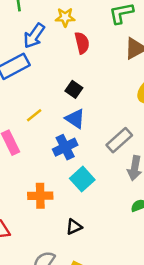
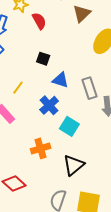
blue triangle: (75, 119) -> (61, 80), moved
gray rectangle: (119, 140) -> (89, 88), turned -50
black triangle: (74, 227) -> (73, 165), size x1.6

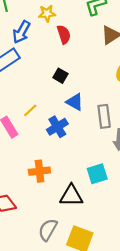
yellow line: (18, 88) -> (30, 110), moved
cyan square: (69, 126) -> (97, 174), moved, turned 30
black triangle: (73, 165) -> (71, 196), turned 30

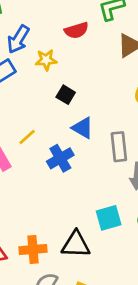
yellow star: (47, 13) -> (46, 60), moved
red semicircle: (64, 34) -> (76, 30), moved, turned 90
orange cross: (39, 171) -> (33, 250), moved

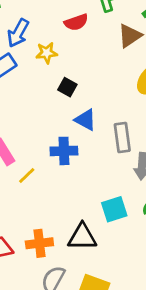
yellow line: (27, 137) -> (27, 176), moved
blue cross: (60, 158) -> (64, 151), turned 30

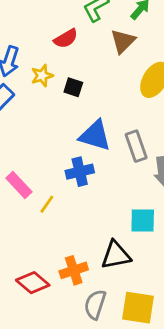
black square: (67, 87) -> (73, 87), moved
blue triangle: (85, 120) -> (95, 136), size x1.4
cyan square: (114, 209) -> (143, 220), turned 30

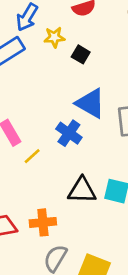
blue cross: (80, 172) -> (69, 133), turned 35
black triangle: (116, 255) -> (82, 190), moved

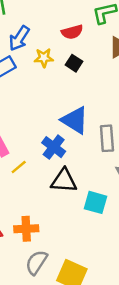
black square: (81, 54) -> (74, 63), moved
black triangle: (82, 190) -> (64, 181), moved

